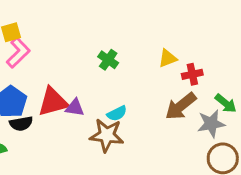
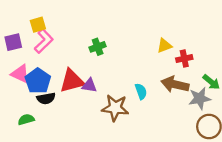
green cross: (108, 60) -> (98, 47), moved, turned 35
brown arrow: (181, 106) -> (175, 84), turned 52
cyan semicircle: (117, 113) -> (141, 91), moved, turned -84

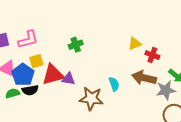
yellow square: (38, 25) -> (36, 61), moved
pink L-shape: (44, 41) -> (28, 39), turned 30
red cross: (184, 59) -> (152, 55), turned 32
green semicircle: (26, 119) -> (13, 93), moved

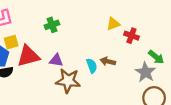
brown arrow: (144, 78) -> (108, 61), moved, size x0.6
purple triangle: (68, 79) -> (56, 60), moved
gray star: (166, 90) -> (145, 72), turned -30

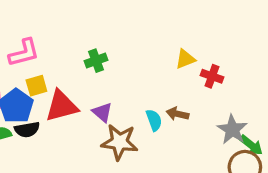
green arrow: (156, 57) -> (251, 145), moved
purple triangle: (56, 60) -> (102, 112), turned 32

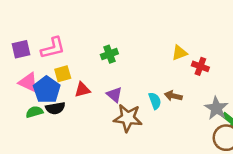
red triangle: (62, 106) -> (82, 90), size x0.6

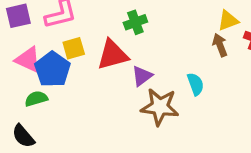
red triangle: (82, 90) -> (113, 55), moved, size x1.5
purple triangle: (114, 95) -> (142, 76), turned 42
brown arrow: (173, 96) -> (220, 45), moved, turned 56
black semicircle: (55, 108) -> (23, 136), moved, turned 60

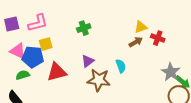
brown arrow: (220, 45) -> (136, 42), turned 80
red triangle: (113, 55) -> (57, 72), moved
blue pentagon: (53, 69) -> (33, 57), turned -30

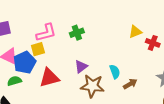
pink L-shape: (38, 23) -> (46, 33), moved
brown arrow: (136, 42) -> (130, 84), moved
blue pentagon: (33, 57) -> (25, 62), turned -30

